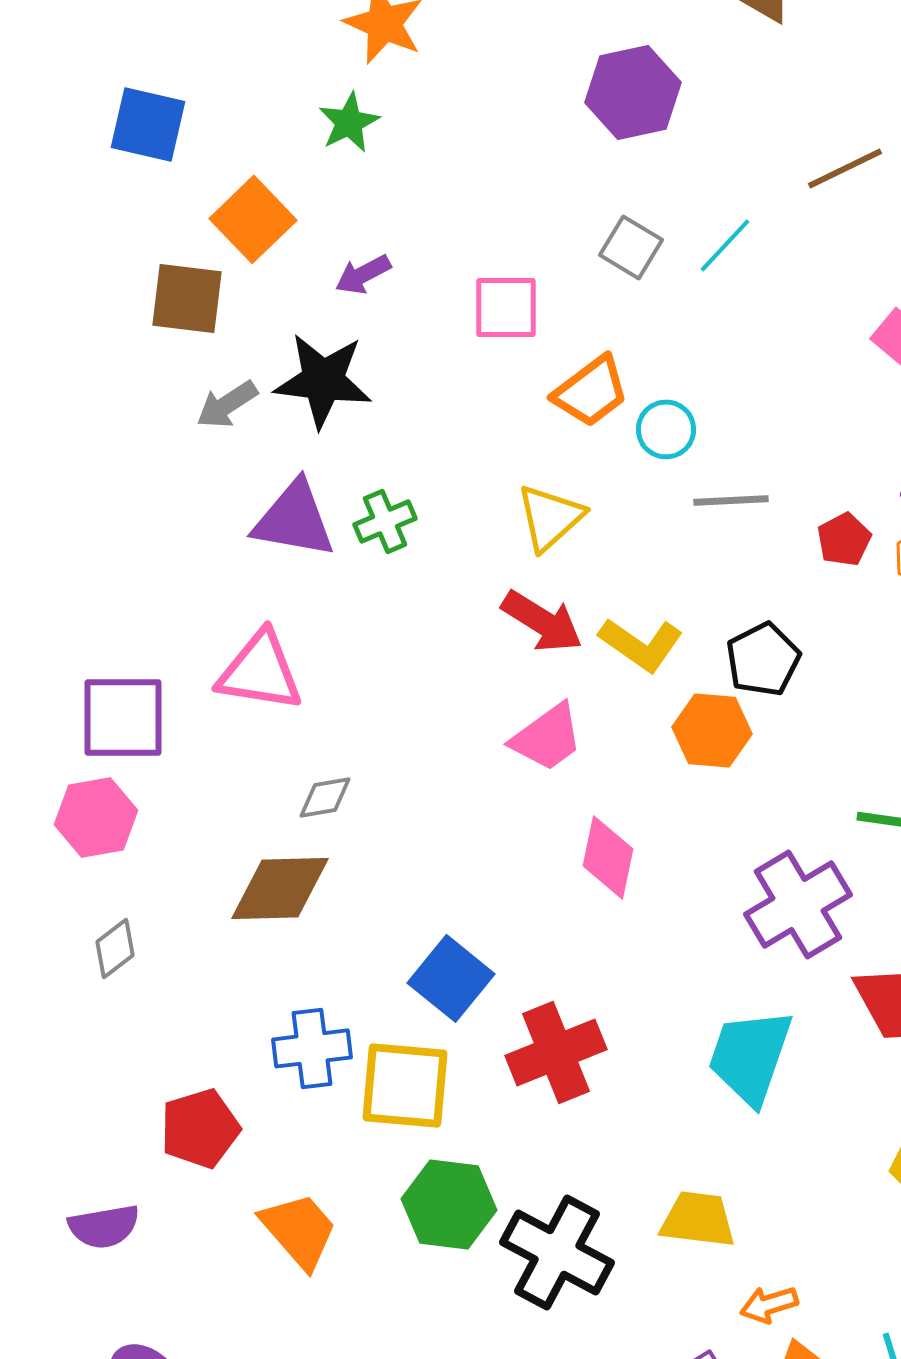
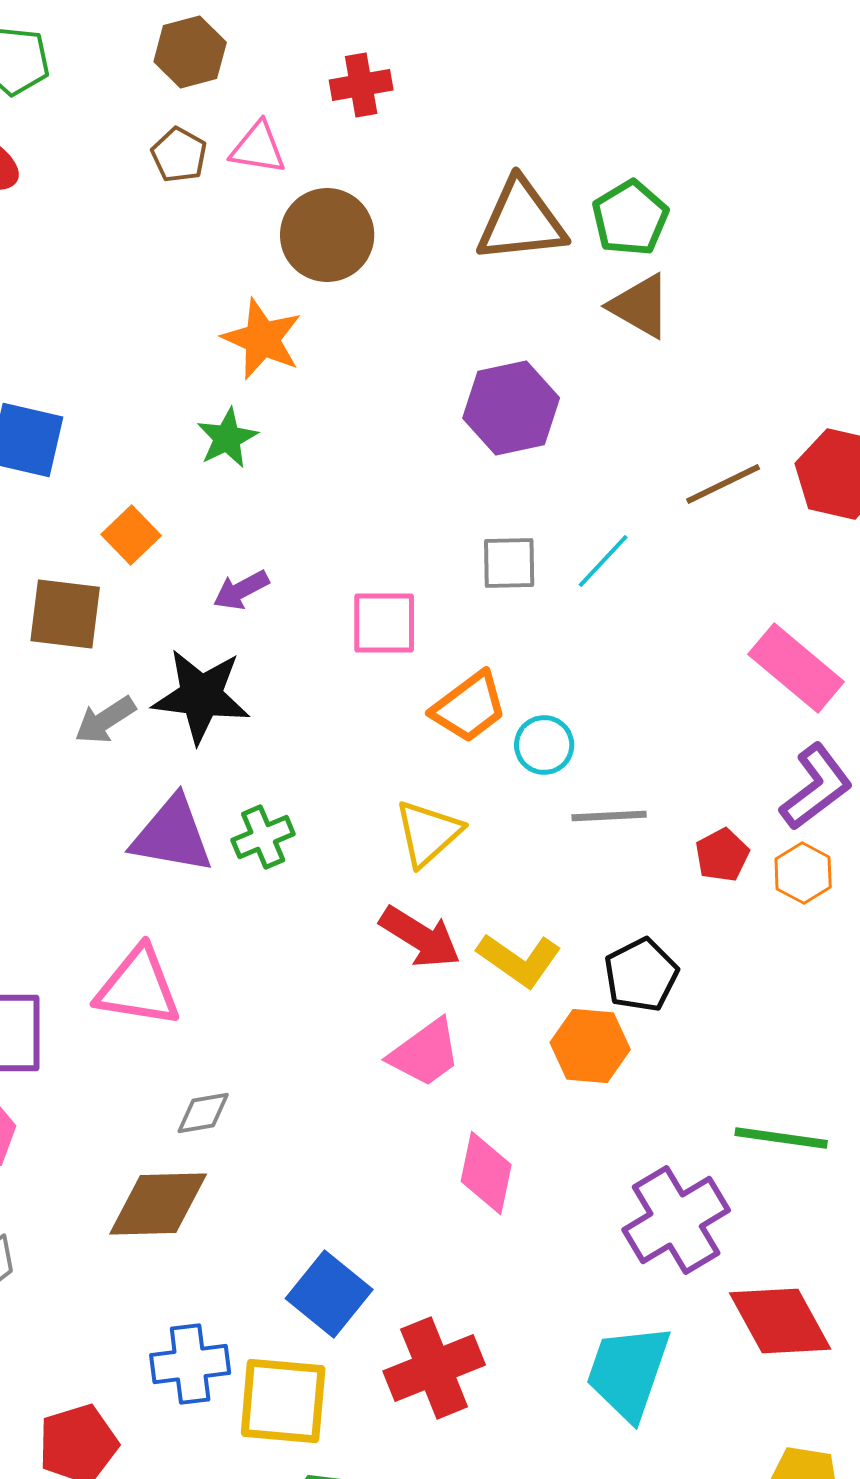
orange square: (253, 219) -> (131, 535), size x0.7
gray square: (631, 247) -> (509, 563), turned -32

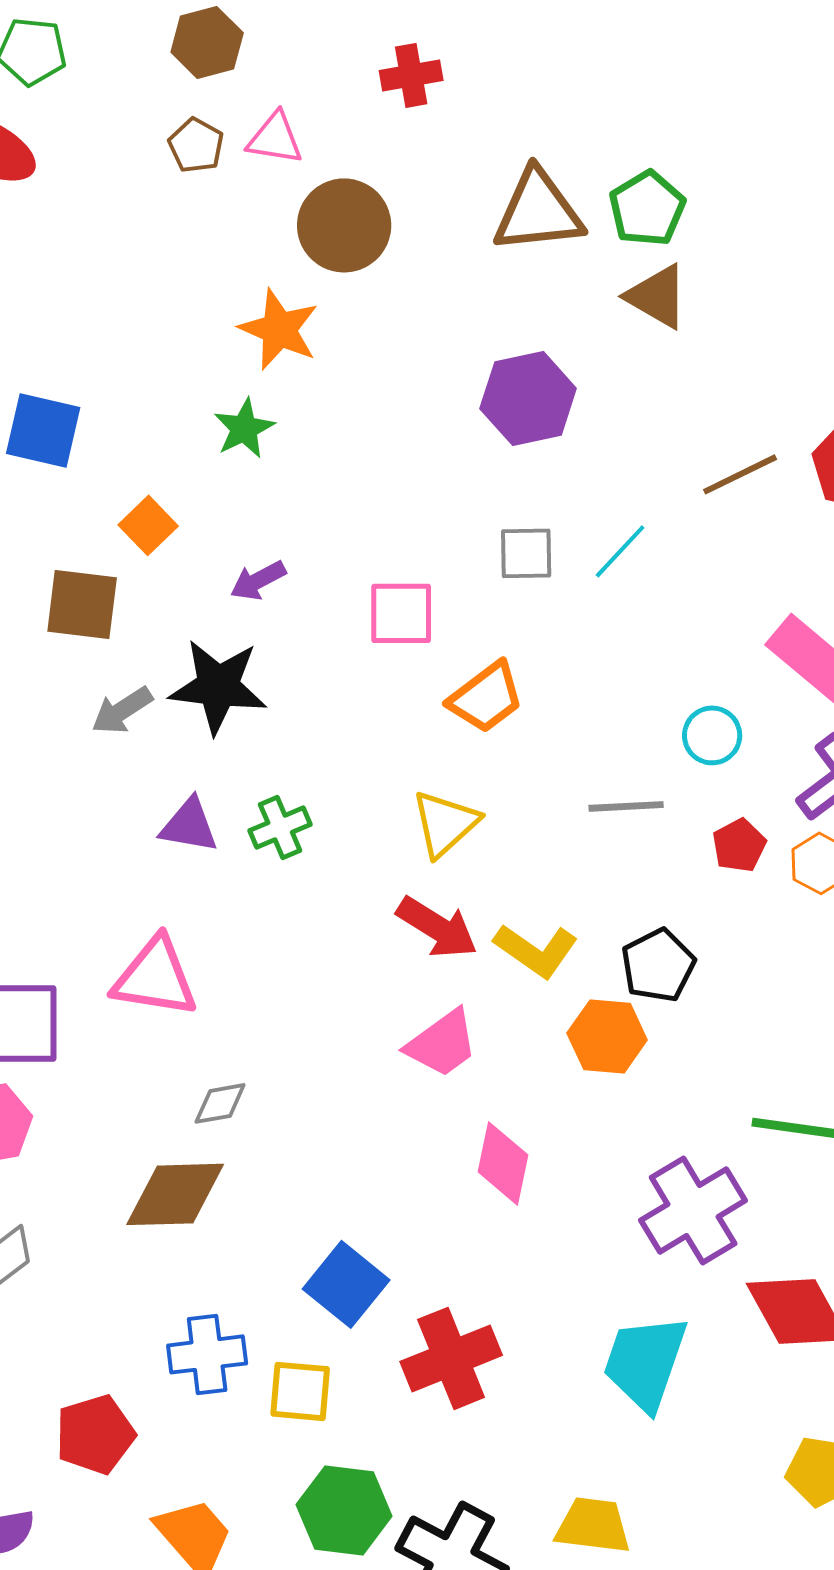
red cross: (361, 85) -> (411, 75), moved
cyan circle: (544, 745) -> (712, 735), moved
purple triangle: (172, 835) -> (189, 825), size x0.7
yellow square: (283, 1401) -> (300, 1391), size x0.7

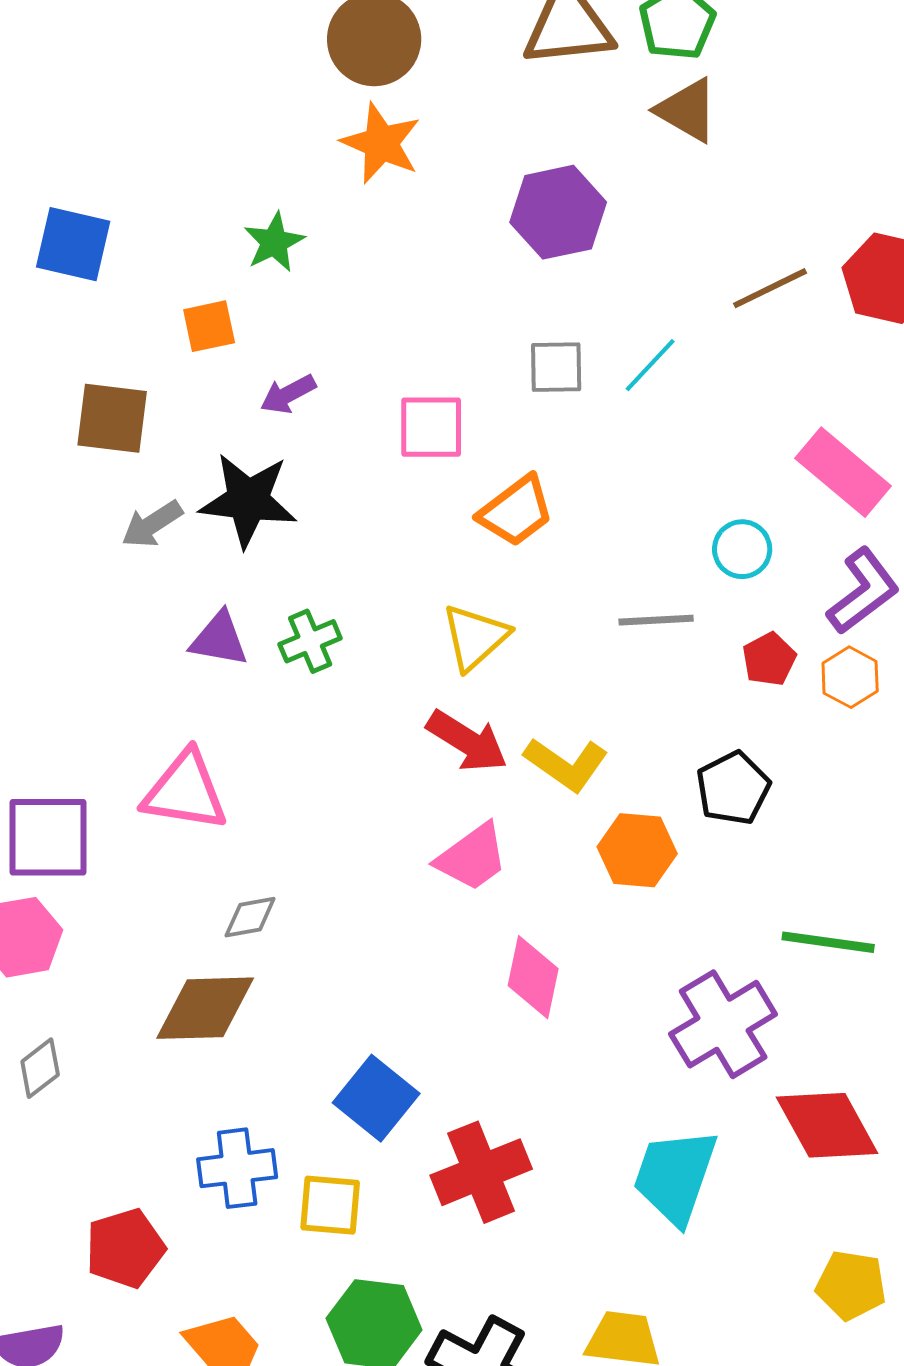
orange star: (279, 329) -> (381, 143), moved
orange square: (148, 525) -> (209, 326), moved, turned 32
black pentagon: (658, 965) -> (733, 788), moved

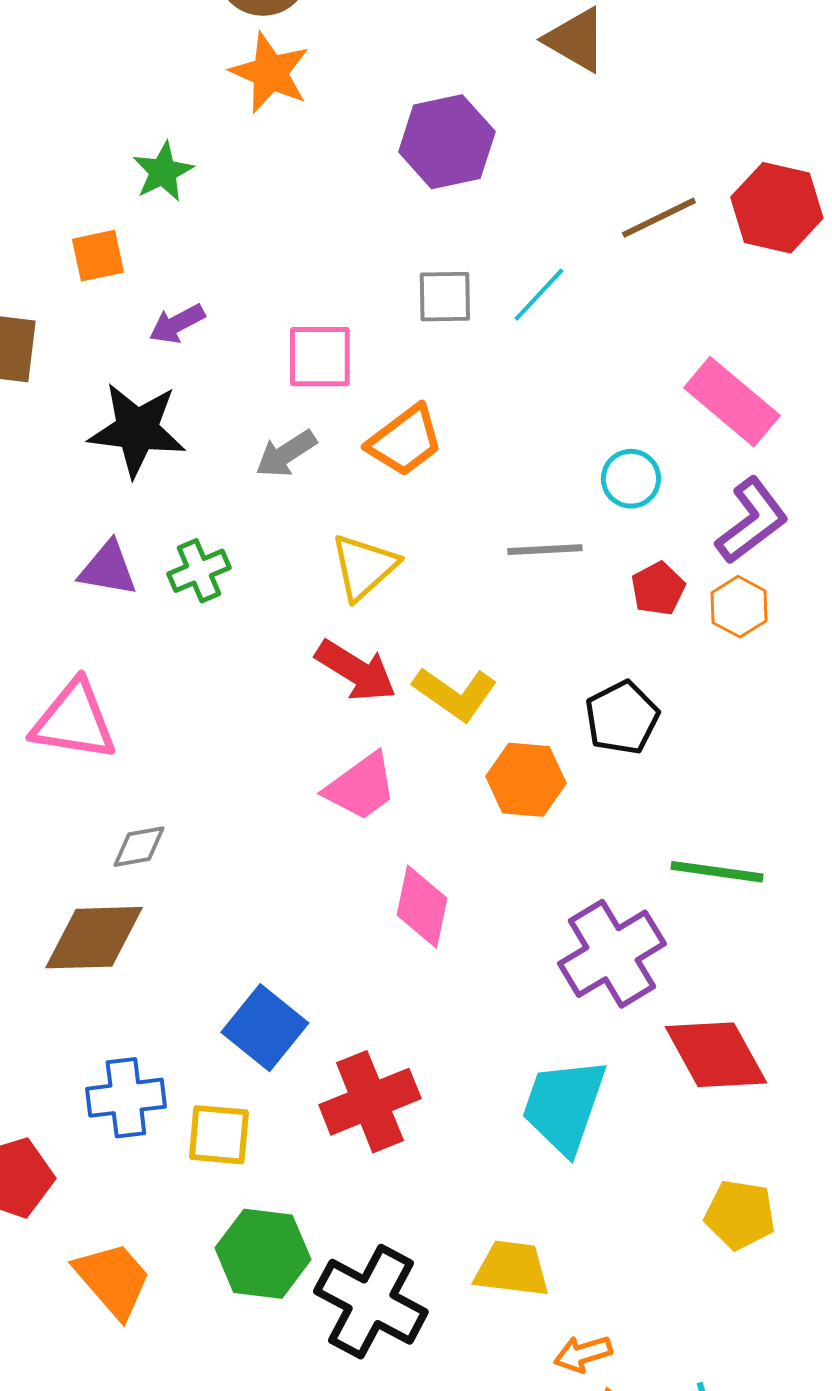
gray arrow: (152, 524) -> (286, 454), moved

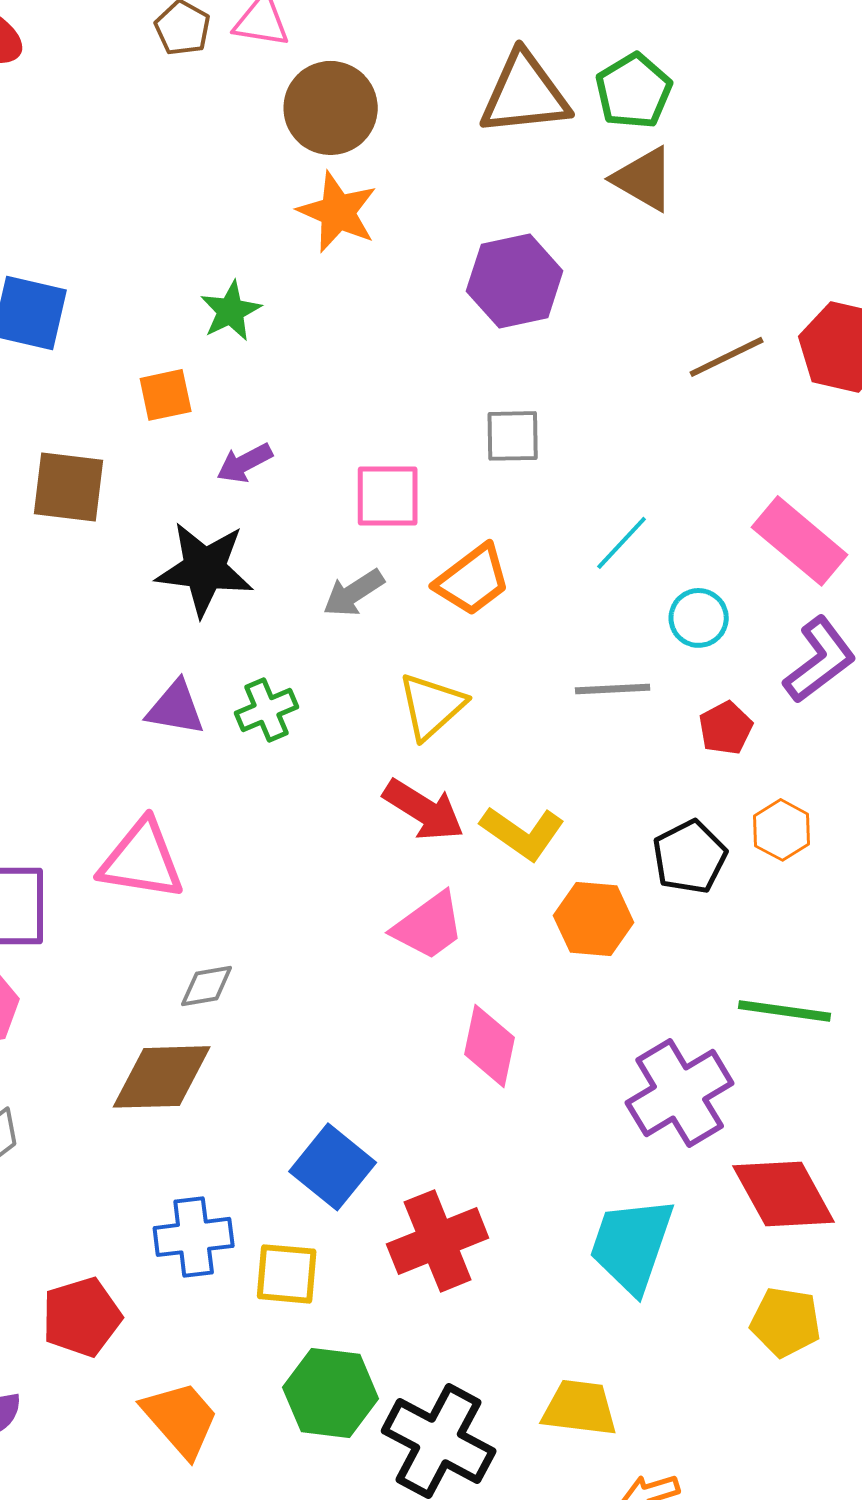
cyan line: (539, 295) -> (622, 543), moved
orange hexagon: (739, 607) -> (782, 830), moved
yellow pentagon: (740, 1215) -> (786, 1322), moved

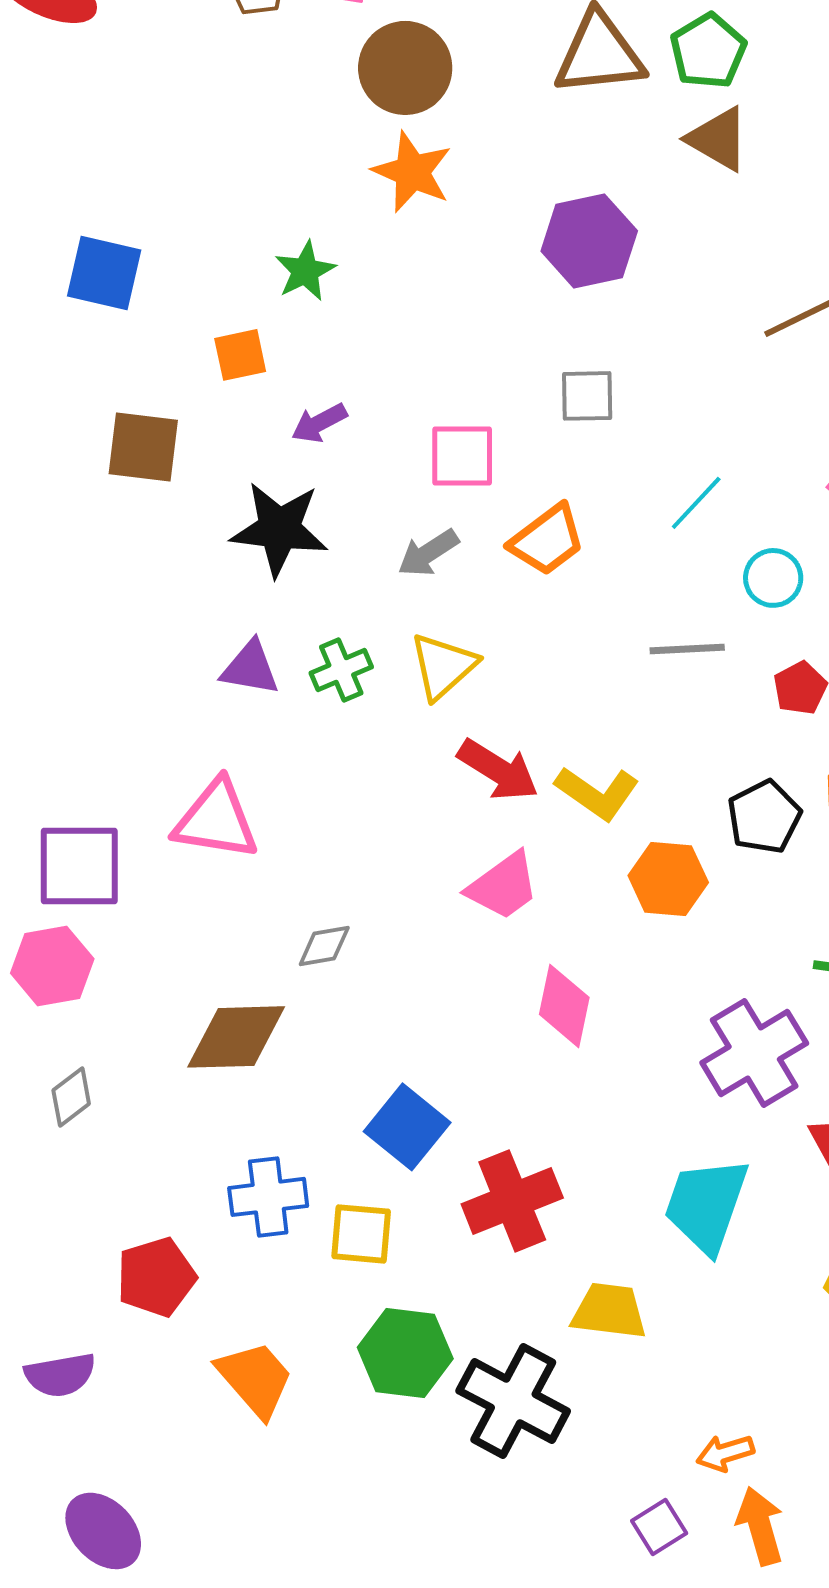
yellow triangle: (432, 706) -> (443, 666), moved
gray diamond: (207, 986) -> (324, 946), moved
yellow trapezoid: (580, 1408) -> (609, 1311), moved

